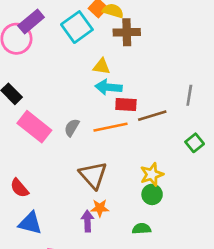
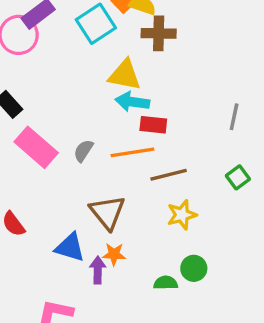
yellow triangle: (101, 66) -> (125, 75), size x1.5
brown line: (152, 116) -> (169, 175), moved
green circle: (152, 194) -> (194, 268), moved
blue triangle: (30, 223) -> (70, 247), moved

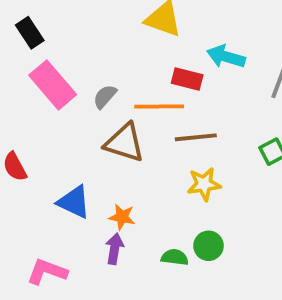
cyan arrow: (132, 102) -> (226, 57), moved
brown triangle: (107, 212) -> (125, 143), moved, turned -42
purple arrow: (98, 270) -> (115, 249), moved

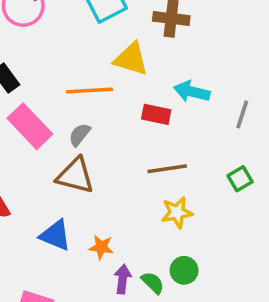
orange line: (159, 106) -> (90, 90), moved
brown triangle: (125, 143) -> (75, 176), moved
purple arrow: (115, 249) -> (123, 279), moved
green semicircle: (175, 257) -> (153, 283), turned 40

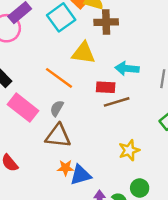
orange line: (90, 90) -> (59, 78), turned 48
brown line: (167, 169) -> (117, 102), moved
blue triangle: (55, 235) -> (81, 175), moved, turned -30
orange star: (101, 247) -> (66, 168), moved

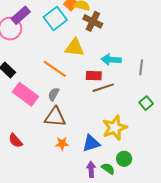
brown cross: (106, 22) -> (93, 21), turned 30
yellow star: (129, 150) -> (115, 128), size x1.4
blue triangle: (81, 175) -> (91, 143), moved

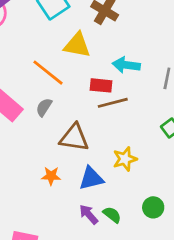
brown triangle: (55, 117) -> (74, 138), moved
yellow star: (115, 128) -> (125, 159), size x0.7
green circle: (124, 159) -> (153, 207), moved
purple arrow: (91, 169) -> (89, 214), turned -42

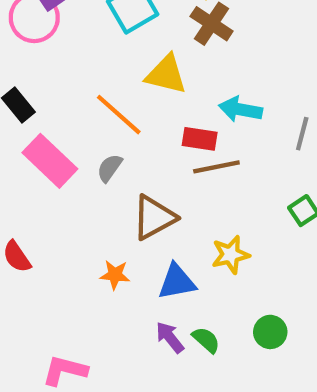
brown triangle: (74, 138) -> (154, 218), turned -40

